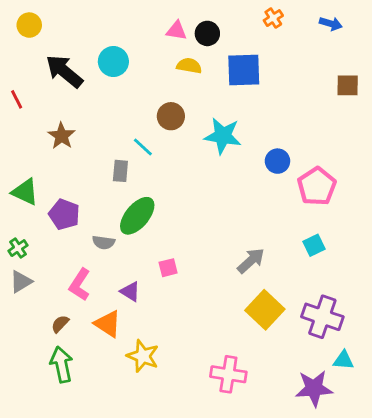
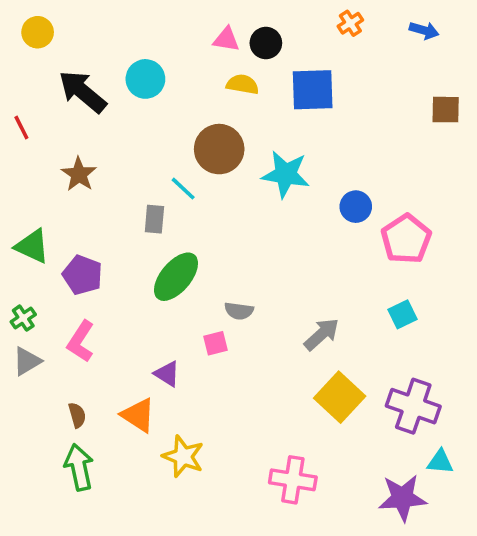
brown circle: (171, 116) -> (219, 149), size x1.4
gray semicircle: (104, 242) -> (239, 311), moved
pink L-shape: (80, 285) -> (81, 341), moved
brown semicircle: (60, 324) -> (77, 415), turned 120

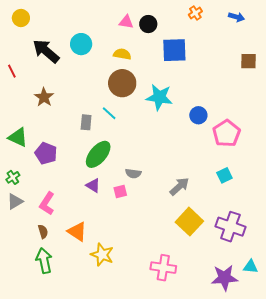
yellow semicircle: (243, 84) -> (122, 54), moved
cyan line: (183, 189) -> (109, 113), moved
pink L-shape: (81, 341) -> (47, 203), moved
purple triangle: (167, 374) -> (93, 185), moved
cyan triangle: (440, 462) -> (251, 267), moved

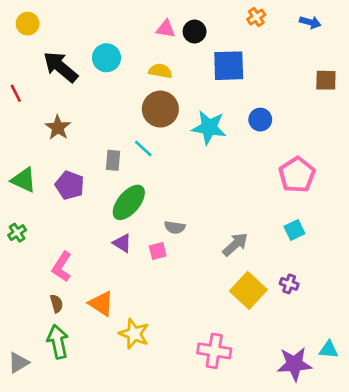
blue circle: (198, 115) -> (260, 120), moved
purple pentagon: (46, 153) -> (70, 185), moved
gray triangle: (15, 201) -> (18, 363), moved
purple cross: (230, 227) -> (289, 284), moved, size x0.5

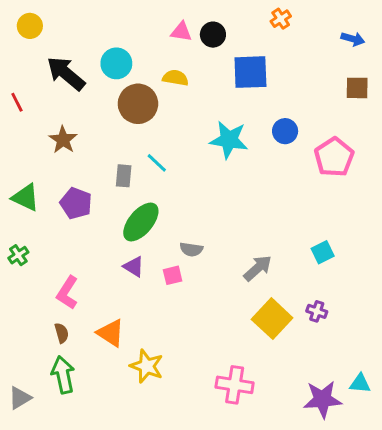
blue arrow: (310, 22) -> (353, 39), moved
brown circle: (160, 109) -> (138, 104), moved
pink pentagon: (297, 175) -> (334, 157), moved

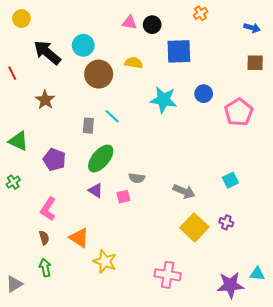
yellow semicircle: (175, 78) -> (134, 63), moved
purple pentagon: (76, 203) -> (54, 160), moved
gray arrow: (258, 268) -> (184, 191), turned 65
green arrow: (63, 375) -> (45, 268), size x0.7

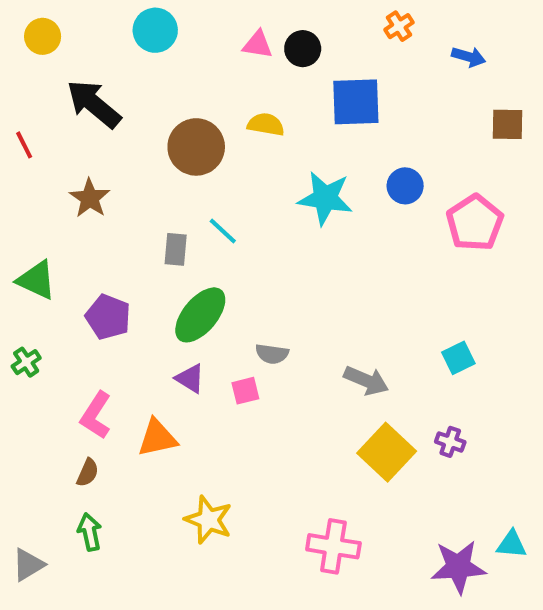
blue arrow: (252, 28) -> (469, 57), moved
cyan circle: (83, 45) -> (155, 30), moved
brown semicircle: (44, 238) -> (88, 473), turned 40
orange triangle: (79, 238) -> (157, 438), moved, turned -45

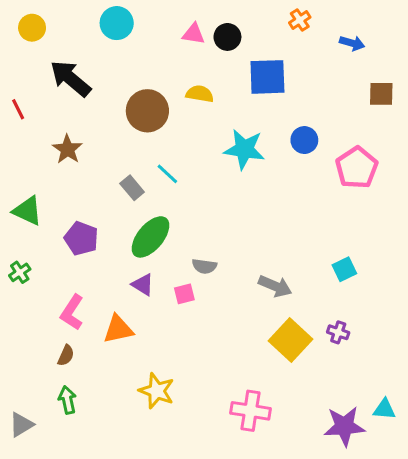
gray rectangle: (176, 249) -> (132, 188), turned -45

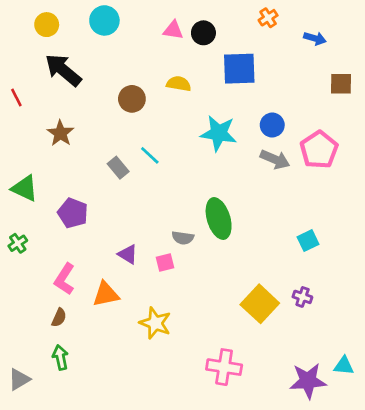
yellow circle: (32, 28) -> (47, 25), moved
brown circle: (147, 111) -> (132, 99), size x0.7
green ellipse: (151, 237) -> (219, 219), moved, turned -57
gray arrow: (275, 286) -> (275, 159), moved
yellow star: (157, 391) -> (155, 323), moved

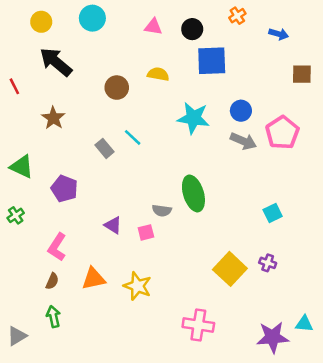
black circle: (203, 33) -> (192, 29), moved
orange triangle: (106, 294) -> (94, 279), moved

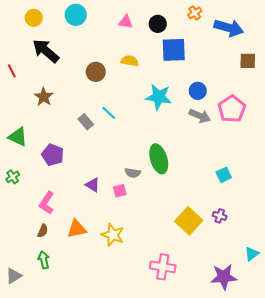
blue arrow: (279, 34) -> (229, 28), size x1.8
cyan triangle: (304, 324) -> (252, 254), moved, turned -42

